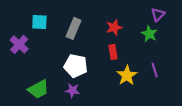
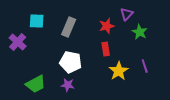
purple triangle: (158, 15) -> (127, 14), moved

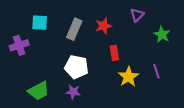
red star: (107, 26) -> (104, 26), moved
green star: (140, 32) -> (162, 35), moved
purple cross: (18, 42) -> (19, 45), turned 30

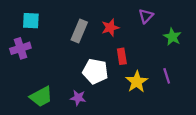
cyan square: (40, 23) -> (31, 21), moved
white pentagon: (76, 67) -> (95, 71), moved

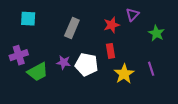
red star: (110, 28) -> (112, 25), moved
purple cross: (20, 48) -> (19, 55), moved
green trapezoid: (41, 97) -> (38, 72), moved
purple star: (78, 98) -> (64, 62), moved

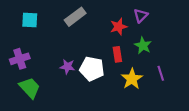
gray rectangle: (72, 28) -> (75, 17), moved, turned 30
green star: (156, 33) -> (143, 46), moved
green trapezoid: (38, 72) -> (30, 88), moved, turned -105

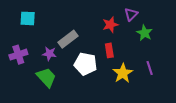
gray rectangle: (75, 17) -> (68, 39), moved
green star: (143, 46) -> (144, 33), moved
purple star: (67, 67) -> (49, 54), moved
green trapezoid: (30, 88) -> (46, 77), moved

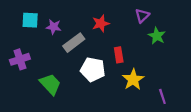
red star: (110, 25) -> (101, 23), moved
purple star: (49, 54) -> (54, 27), moved
purple line: (150, 68) -> (162, 96), moved

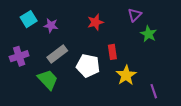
cyan square: (30, 20) -> (29, 19), turned -35
gray rectangle: (74, 43) -> (57, 54), moved

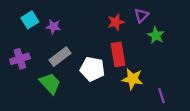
red star: (95, 22) -> (116, 22), moved
red rectangle: (112, 52) -> (118, 54), size x1.5
yellow star: (126, 75) -> (133, 79), turned -30

